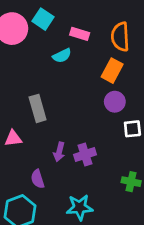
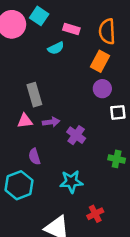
pink triangle: (13, 138) -> (25, 121), moved
purple arrow: (59, 152) -> (51, 122), moved, turned -112
purple cross: (85, 155) -> (76, 135), turned -36

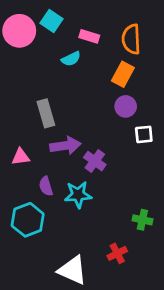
pink triangle: (25, 121) -> (21, 157), moved
purple arrow: (51, 122) -> (65, 146), size x1.5
green cross: (117, 159) -> (142, 220), moved
cyan star: (71, 182) -> (78, 195), moved

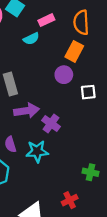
pink rectangle: (89, 36) -> (46, 20), turned -42
purple circle: (126, 106) -> (64, 75), moved
white square: (144, 134) -> (88, 92), moved

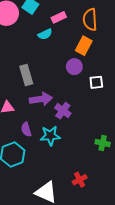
green cross: (91, 172) -> (103, 143), moved

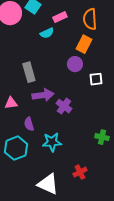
cyan star: (50, 136) -> (52, 142), moved

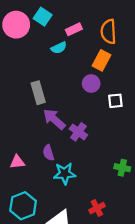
purple arrow: (43, 95) -> (54, 119), turned -130
pink triangle: (11, 103) -> (17, 162), moved
purple semicircle: (29, 124) -> (48, 153), moved
cyan hexagon: (16, 148) -> (23, 206), moved

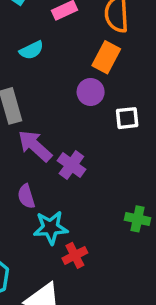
cyan semicircle: (59, 48) -> (31, 50), moved
red cross: (97, 208) -> (75, 255), moved

